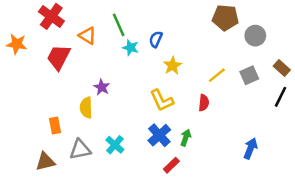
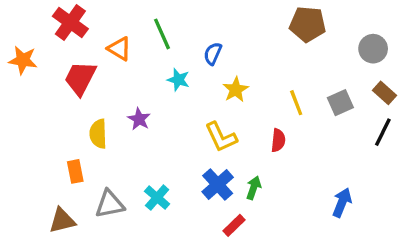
gray circle: (255, 36) -> (373, 49), moved
cyan star: (131, 48) -> (178, 80), moved
yellow line: (217, 75) -> (296, 103), turned -72
yellow semicircle: (86, 108) -> (98, 134), moved

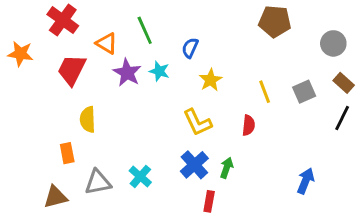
purple star: (139, 119) -> (127, 73), moved, size x1.4
red rectangle: (234, 225) -> (209, 201), turned -36

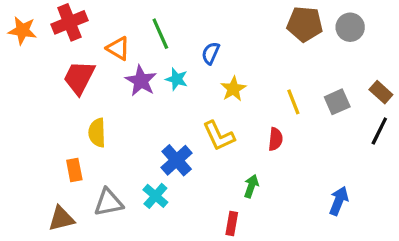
red cross: (63, 20) -> (69, 22), turned 32
gray circle: (333, 43) -> (350, 27), moved
orange star: (20, 54) -> (22, 30), moved
blue cross: (194, 165) -> (177, 160), moved

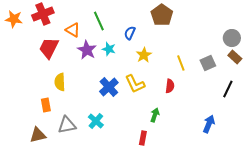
brown pentagon: (305, 24) -> (162, 15), moved, turned 30
gray circle: (350, 27) -> (232, 38), moved
black line: (379, 131) -> (228, 89), moved
blue cross: (177, 160) -> (109, 87), moved

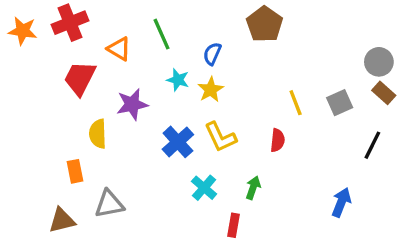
purple star: (87, 50) -> (132, 104), moved, turned 30
yellow star: (144, 55) -> (211, 90), moved
cyan cross: (96, 121) -> (204, 188), moved

